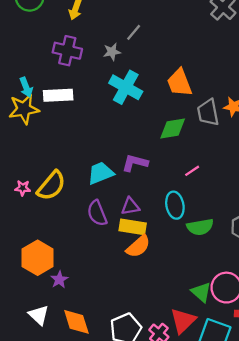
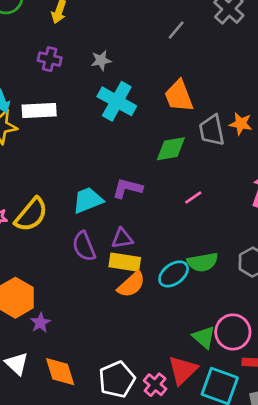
gray line: (134, 32) -> (176, 30), moved
purple cross: (67, 51) -> (50, 59), size x0.7
cyan ellipse: (175, 205) -> (174, 274), moved, turned 65

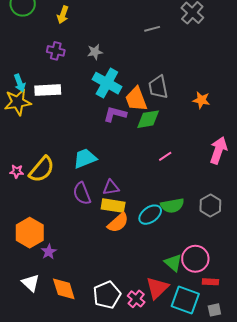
gray line: (176, 30) -> (152, 29), turned 35
orange trapezoid: (179, 96) -> (136, 99), moved
gray trapezoid: (212, 130) -> (158, 87), moved
purple L-shape: (127, 188) -> (115, 114), moved

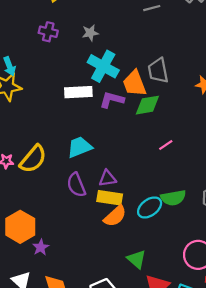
white rectangle: (48, 90) -> (78, 92), moved
green triangle: (173, 263) -> (137, 259), moved

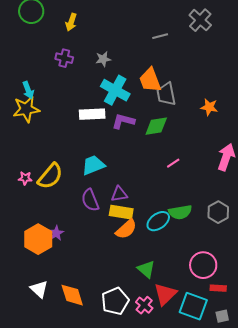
orange trapezoid: (134, 84) -> (150, 80), moved
purple star: (41, 247) -> (56, 233), moved

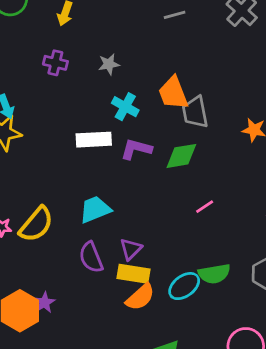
gray line: (160, 36) -> (175, 15), moved
cyan cross: (115, 90) -> (125, 107), size x0.7
purple triangle: (119, 194) -> (131, 249), turned -36

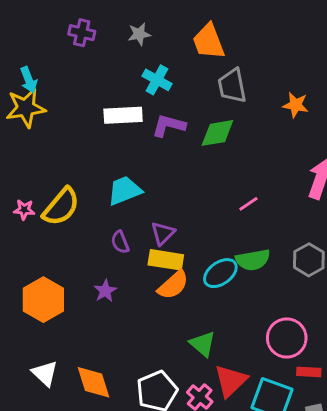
orange trapezoid: (173, 93) -> (209, 42), moved
pink line: (205, 207) -> (248, 204), moved
purple semicircle: (91, 257) -> (120, 242), size x0.7
purple star: (44, 302) -> (105, 291), moved

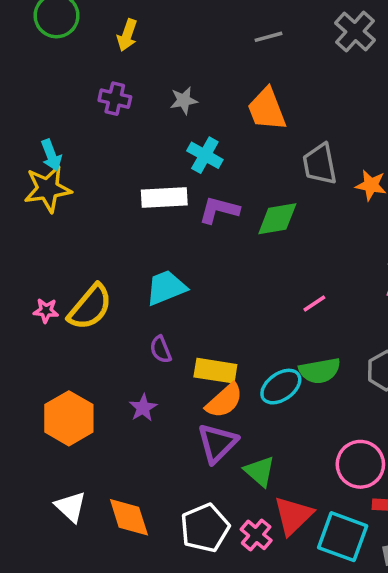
gray trapezoid: (232, 86) -> (320, 164), moved
purple triangle: (163, 233) -> (217, 443), moved, size x1.4

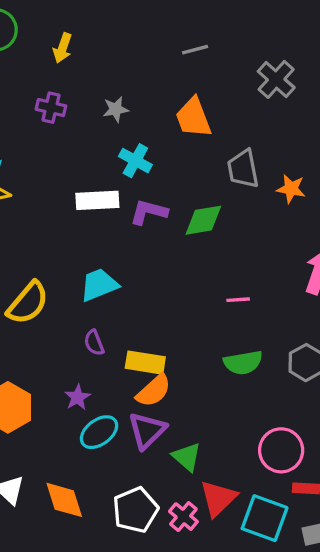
gray cross: (355, 32) -> (276, 79), moved
pink line: (314, 304) -> (238, 300), turned 30
cyan ellipse: (281, 387) -> (99, 432), moved

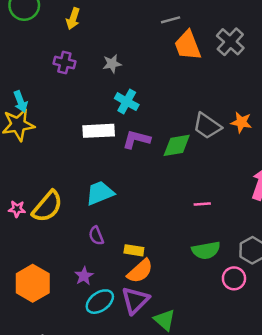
orange trapezoid: (193, 118) -> (188, 45), moved
gray trapezoid: (243, 169) -> (207, 126), moved, turned -44
yellow rectangle: (145, 363) -> (134, 250), size x0.7
pink circle: (281, 450) -> (234, 278), moved, size x0.7

